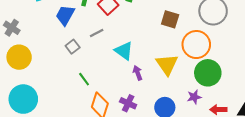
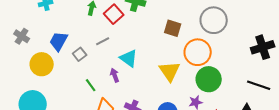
blue trapezoid: (65, 15) -> (59, 41), moved
yellow circle: (19, 57) -> (42, 64), moved
purple arrow: (138, 73) -> (115, 75), moved

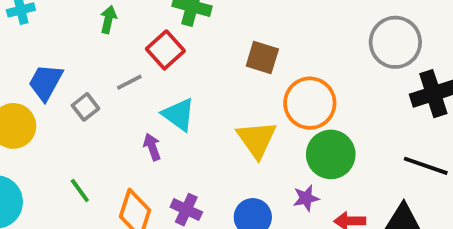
red square: (114, 14) -> (165, 50), moved
gray circle: (214, 20) -> (395, 42), moved
green line: (91, 85) -> (80, 191), moved

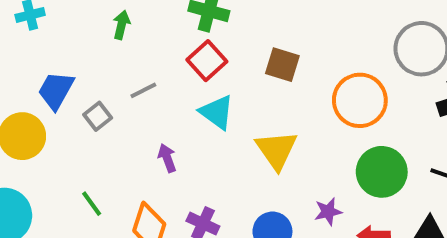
red square: (165, 50) -> (207, 61), moved
orange circle: (310, 103) -> (360, 100), moved
cyan triangle: (179, 115) -> (217, 112), moved
green circle: (331, 154) -> (382, 172), moved

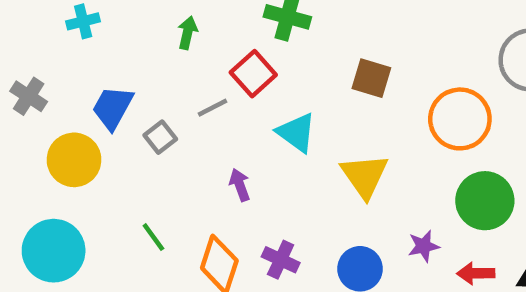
red square: (207, 61) -> (253, 74), moved

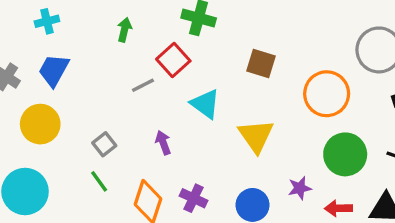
blue trapezoid: (113, 108) -> (54, 70), moved
gray square: (160, 137) -> (104, 144), moved

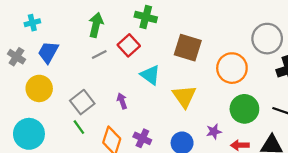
cyan cross: (47, 21) -> (32, 23), moved
green arrow: (124, 30) -> (96, 25), size x1.5
brown square: (261, 63) -> (188, 48), size x1.4
gray line: (143, 85) -> (99, 54), moved
gray square: (104, 144) -> (82, 102), size x1.5

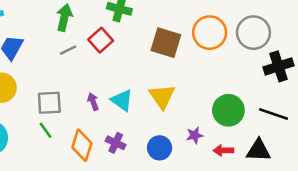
orange circle: (232, 68) -> (210, 33), moved
cyan triangle: (150, 75) -> (122, 100), moved
gray square: (82, 102) -> (49, 103), turned 35

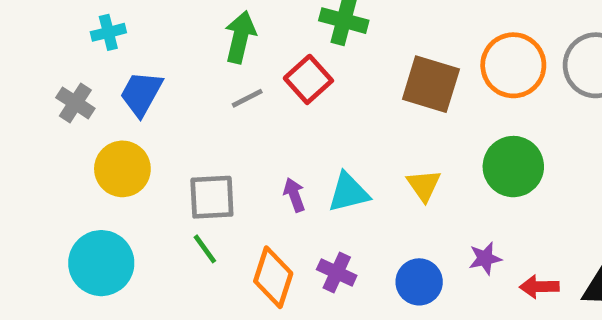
yellow triangle: (162, 96) -> (424, 185), size x0.7
cyan triangle: (122, 100) -> (348, 192), turned -50
green circle: (228, 110) -> (513, 167), moved

